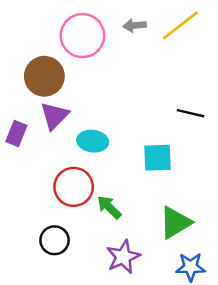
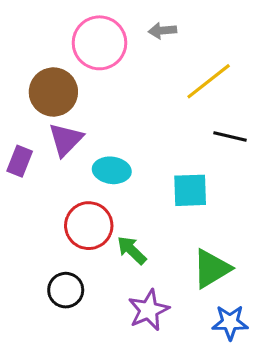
yellow line: (180, 25) -> (209, 81), moved

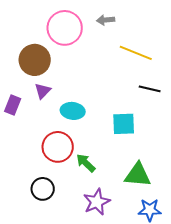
yellow line: (209, 81) -> (136, 53), turned 60
purple triangle: (66, 140) -> (43, 91), size x0.7
green triangle: (212, 269) -> (138, 175), turned 36

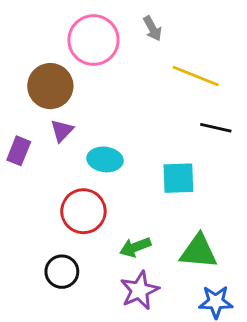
gray arrow: (106, 20) -> (152, 29), turned -114
green arrow: (86, 163) -> (135, 247), moved, turned -65

